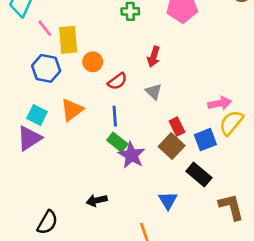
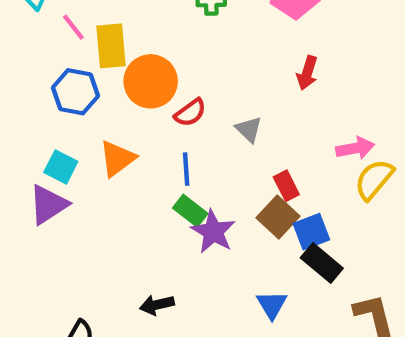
red arrow: (154, 57) -> (307, 73), moved
orange circle: (93, 62) -> (151, 81), size x1.6
blue square: (205, 140) -> (311, 232), moved

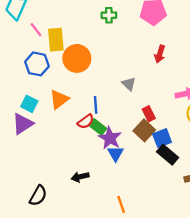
red semicircle: (190, 113) -> (86, 121), moved
blue triangle: (272, 305) -> (116, 154), moved

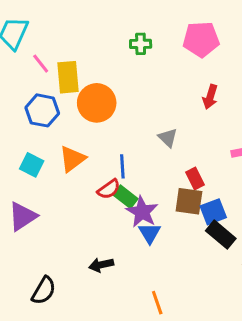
purple triangle: (23, 124) -> (23, 216), moved
brown square: (144, 130) -> (189, 201), turned -35

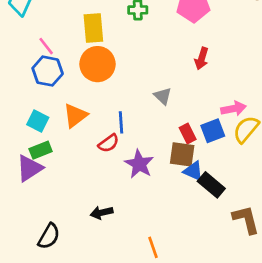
pink line: (41, 64) -> (46, 46), moved
yellow rectangle: (68, 77) -> (93, 28), moved
green rectangle: (125, 197) -> (41, 150), moved, turned -60
blue square: (213, 212) -> (213, 131), moved
blue triangle: (150, 233) -> (193, 171), moved, turned -35

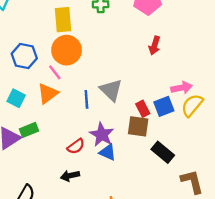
pink line: (46, 46) -> (55, 72), moved
gray triangle: (163, 96) -> (111, 90), moved, size x1.5
red semicircle: (109, 143) -> (76, 146), moved
green rectangle: (41, 150) -> (29, 130), moved
blue triangle: (193, 171) -> (108, 152), moved

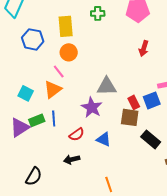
orange circle: (67, 50) -> (69, 52), size x0.7
blue hexagon: (24, 56) -> (33, 39), moved
gray triangle: (111, 90) -> (107, 86), turned -45
blue line: (86, 99) -> (54, 118), moved
purple star: (102, 135) -> (92, 107), moved

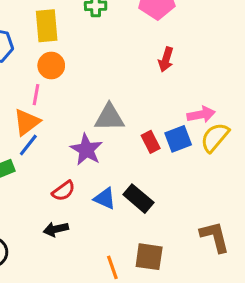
pink line: (59, 71) -> (36, 95), turned 48
brown square: (130, 117) -> (149, 257), moved
blue line: (54, 118) -> (28, 145), moved, turned 42
black rectangle: (151, 139) -> (138, 199), moved

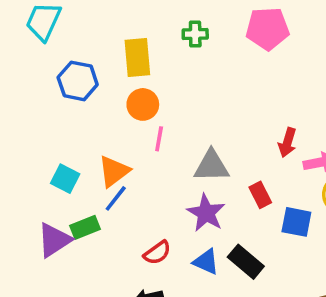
red arrow: (166, 59) -> (287, 142), moved
pink line: (36, 95) -> (159, 139), moved
blue square: (178, 139) -> (296, 222), moved, turned 32
purple star: (86, 150) -> (206, 213), moved

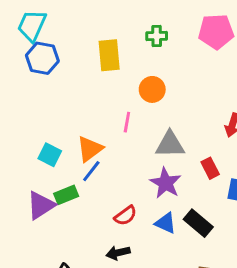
blue hexagon: (78, 81) -> (42, 58), moved
orange circle: (143, 104) -> (152, 89), moved

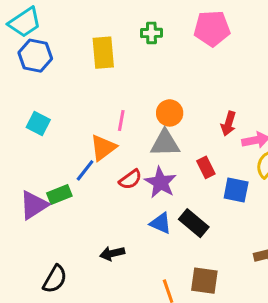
cyan trapezoid: (32, 26) -> (25, 22), turned -148
orange circle: (152, 89) -> (170, 113), moved
orange triangle: (90, 149) -> (103, 148), moved
cyan square: (50, 155) -> (38, 124), moved
red semicircle: (125, 216) -> (130, 179), moved

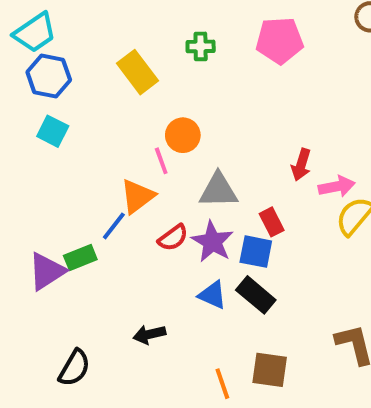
yellow rectangle: (103, 53) -> (137, 72), turned -32
orange circle: (170, 113) -> (183, 135), moved
pink line: (121, 121) -> (161, 161), turned -30
cyan square: (38, 124) -> (53, 131), moved
blue square: (236, 190) -> (256, 252), moved

